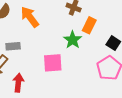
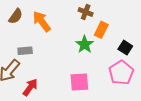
pink square: (53, 63) -> (79, 82), moved
red arrow: (18, 83) -> (30, 87), turned 30

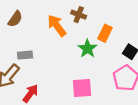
brown cross: (86, 12) -> (79, 15), moved
orange arrow: (42, 21) -> (57, 26), moved

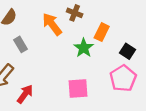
gray rectangle: (25, 55) -> (20, 44), moved, turned 64

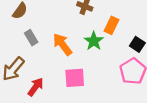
orange arrow: (52, 24) -> (62, 44), moved
pink square: (78, 88) -> (75, 78), moved

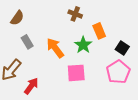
orange rectangle: (112, 25) -> (99, 31), turned -49
pink square: (75, 78) -> (76, 73), moved

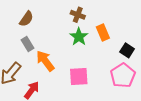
brown semicircle: (17, 18) -> (26, 19), moved
green star: (83, 45) -> (79, 37), moved
orange arrow: (55, 48) -> (45, 61), moved

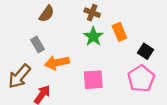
brown semicircle: (26, 19) -> (47, 14), moved
orange arrow: (45, 61) -> (57, 63), turned -65

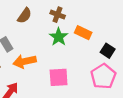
brown semicircle: (47, 14) -> (25, 16), moved
orange rectangle: (119, 32) -> (83, 33), turned -42

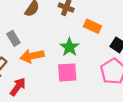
green star: (59, 37) -> (69, 47), moved

